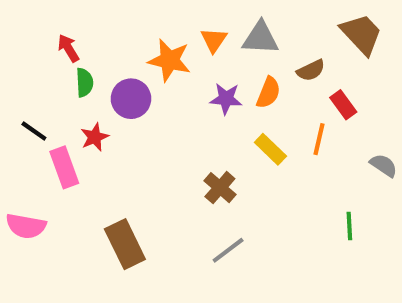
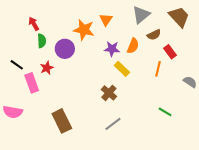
gray triangle: (260, 38) -> (141, 15), moved, turned -42
yellow rectangle: (270, 149) -> (122, 69), moved
green line: (349, 226) -> (165, 112), moved, turned -56

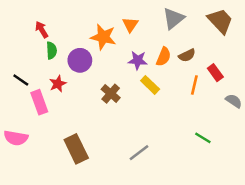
brown semicircle: (154, 35) -> (187, 55), moved
red rectangle: (170, 52) -> (215, 73), moved
brown cross: (109, 93) -> (111, 94), moved

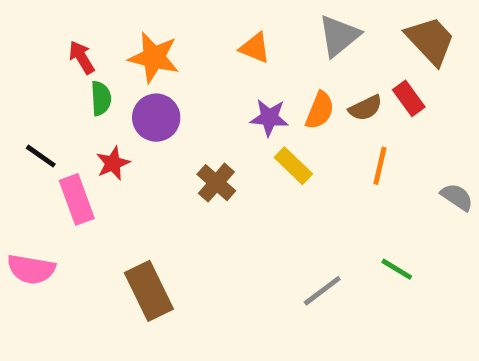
orange triangle: (130, 25) -> (255, 48), turned -42
orange star: (103, 37) -> (154, 57), moved
red rectangle: (215, 73) -> (409, 98), moved
gray line: (139, 153) -> (322, 291), moved

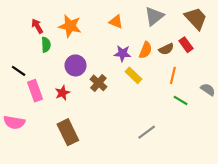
purple circle: (156, 118) -> (75, 65), moved
red star: (113, 163) -> (62, 93), moved
green line: (397, 269) -> (181, 100), moved

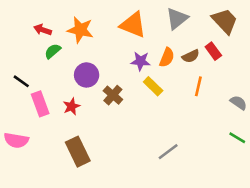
orange triangle: (116, 22) -> (133, 25), size x1.6
red arrow: (37, 26) -> (43, 30), turned -40
green semicircle: (46, 45) -> (53, 51), turned -128
green line: (181, 100) -> (237, 138), moved

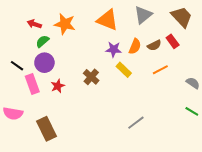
purple circle: (87, 75) -> (44, 63), moved
orange line: (198, 86) -> (160, 70), turned 49
brown rectangle: (78, 152) -> (46, 129), moved

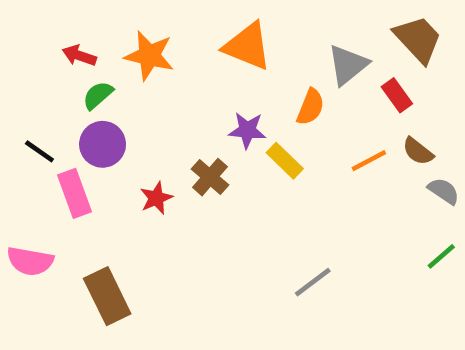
gray triangle: (143, 15) -> (348, 65), moved
brown semicircle: (154, 45) -> (418, 151), moved, turned 64
purple star: (114, 49) -> (247, 130), moved
red star: (58, 86) -> (156, 198), moved
green line: (192, 111) -> (441, 256), turned -72

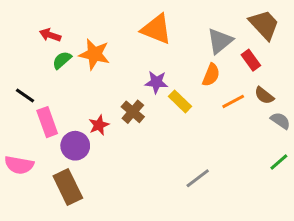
orange star: (149, 56) -> (94, 54), moved
orange semicircle: (310, 107) -> (211, 75), moved
purple circle: (103, 144) -> (75, 146), moved

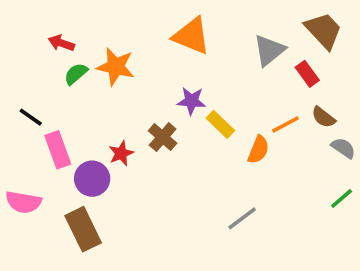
orange semicircle: (211, 75) -> (258, 150), moved

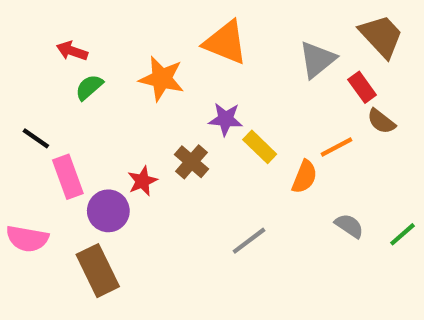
orange star: (116, 67) -> (162, 79), moved
brown semicircle: (323, 117) -> (381, 121), moved
gray semicircle: (343, 148) -> (349, 226), moved
gray line: (242, 218) -> (249, 241), moved

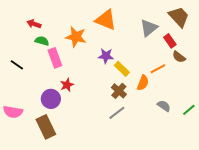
green semicircle: (89, 87) -> (42, 41), turned 56
brown cross: (191, 162) -> (119, 91), moved
pink rectangle: (68, 177) -> (55, 58), moved

